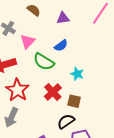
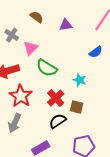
blue semicircle: (61, 46) -> (96, 52), moved
black semicircle: (66, 121) -> (58, 121), moved

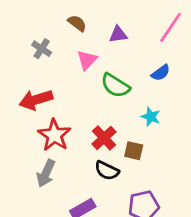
pink triangle: (31, 48) -> (87, 60), moved
green semicircle: (47, 68) -> (115, 86), moved
cyan star: (80, 80) -> (151, 117), moved
black semicircle: (58, 121) -> (107, 171), turned -120

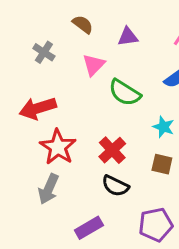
brown square: (134, 151) -> (162, 164), moved

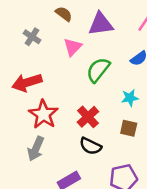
purple triangle: (128, 37) -> (101, 24), size x1.5
green semicircle: (125, 93) -> (98, 70), turned 96
cyan star: (163, 127) -> (130, 98), turned -30

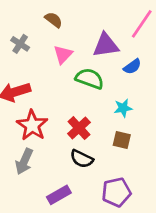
purple triangle: (101, 24) -> (106, 45), moved
green semicircle: (98, 70) -> (90, 79), turned 72

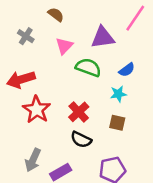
blue semicircle: (132, 67) -> (127, 70), moved
gray arrow: (24, 161) -> (33, 160), moved

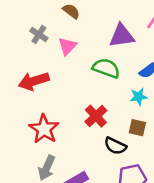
pink triangle: (64, 46) -> (67, 46), moved
red star: (37, 110) -> (44, 129), moved
black semicircle: (81, 140) -> (115, 146), moved

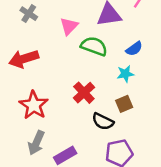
pink triangle: (67, 46) -> (69, 26), moved
brown square: (137, 128) -> (124, 104), turned -36

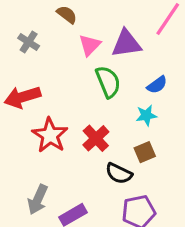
pink triangle: (69, 26) -> (90, 45), moved
green semicircle: (94, 46) -> (108, 82), turned 48
red star: (34, 105) -> (50, 135), moved

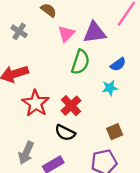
green semicircle: (108, 82) -> (80, 62), turned 40
brown square: (145, 152) -> (115, 132), moved
black semicircle: (119, 174) -> (65, 133), moved

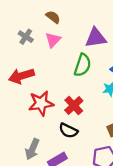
pink triangle: (66, 34) -> (53, 40), moved
red star: (36, 103) -> (41, 103), turned 30

